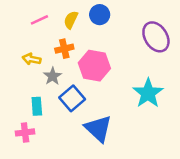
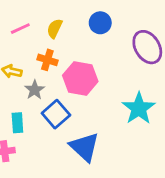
blue circle: (100, 15) -> (100, 23), moved
orange cross: (64, 49) -> (47, 60), turned 30

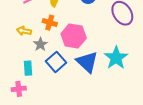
blue triangle: (85, 147) -> (87, 62), moved

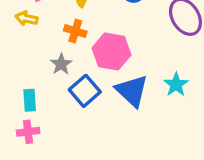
yellow arrow: (24, 31) -> (26, 18), moved
cyan star: (116, 58) -> (176, 85), size x0.7
cyan rectangle: (28, 68) -> (30, 100), moved

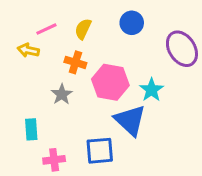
cyan star: (176, 85) -> (152, 90), moved
blue square: (85, 91) -> (100, 151), moved, turned 36
pink cross: (28, 132) -> (54, 160), moved

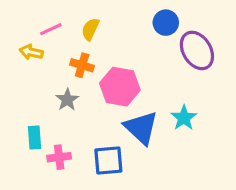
blue circle: (132, 23) -> (166, 23), moved
cyan star: (152, 90) -> (184, 118), moved
pink cross: (54, 160) -> (59, 157), moved

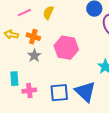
yellow arrow: (31, 52) -> (11, 35), moved
orange cross: (82, 65) -> (33, 37), moved
blue triangle: (141, 128) -> (85, 92), moved

